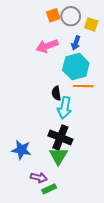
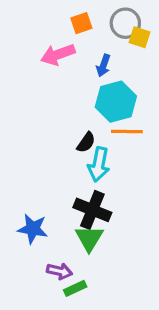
gray circle: (71, 16) -> (125, 23), moved
blue arrow: (76, 43) -> (103, 66), moved
pink arrow: (47, 46) -> (58, 55), moved
black semicircle: (56, 93) -> (86, 142), turned -136

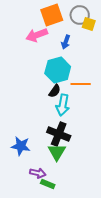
orange square: (81, 23) -> (52, 15), size x1.6
cyan hexagon: (116, 102) -> (58, 70), moved
green rectangle: (75, 288) -> (48, 184), turned 48

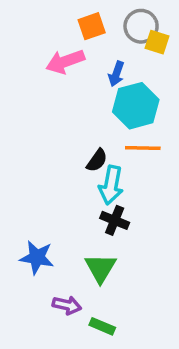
orange square: (52, 15) -> (92, 26), size x0.7
cyan hexagon: (58, 70) -> (136, 106), moved
black cross: (59, 134) -> (115, 220), moved, size x0.7
green rectangle: (48, 184) -> (102, 326), moved

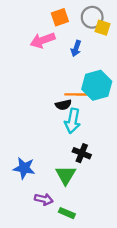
cyan hexagon: (136, 106) -> (97, 85), moved
orange line: (143, 148) -> (76, 94), moved
black semicircle: (97, 160) -> (63, 105), turned 42
black cross: (115, 220) -> (82, 153), moved

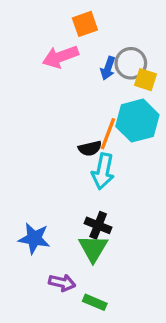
gray circle: (92, 17) -> (131, 63), moved
yellow square: (103, 28) -> (146, 80), moved
orange line: (76, 94) -> (108, 134), turned -70
black cross: (82, 153) -> (98, 225), moved

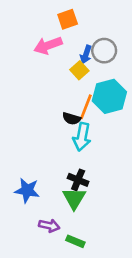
yellow square: (146, 80) -> (79, 70), moved, turned 30
black semicircle: (90, 148) -> (71, 119), turned 30

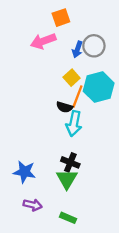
yellow square: (79, 70) -> (72, 78), moved
purple arrow: (49, 226) -> (33, 205), moved

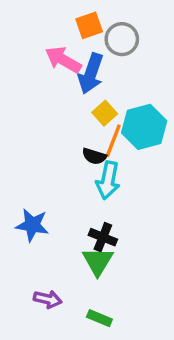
pink arrow: (43, 41) -> (63, 60), turned 50
gray circle: (94, 46) -> (122, 39), moved
blue arrow: (77, 49) -> (91, 74), moved, size x1.6
blue star: (24, 172) -> (32, 225), moved

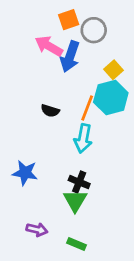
yellow square: (105, 113) -> (113, 70), moved
black semicircle: (94, 156) -> (50, 111), moved

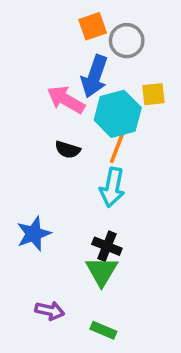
pink arrow: (49, 46) -> (66, 100), moved
yellow square: (113, 70) -> (153, 94), turned 36
cyan hexagon: (111, 97) -> (118, 114), moved
blue star: (25, 173) -> (34, 234), turned -30

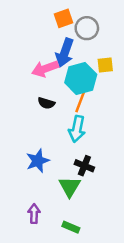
pink arrow: (66, 100) -> (45, 69), turned -50
blue star: (34, 234) -> (38, 161), moved
black cross: (107, 246) -> (84, 166), moved
purple arrow: (50, 311) -> (34, 214), turned -102

